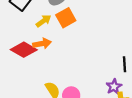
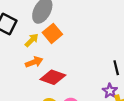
red diamond: (24, 50) -> (53, 77), moved

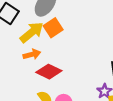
yellow arrow: (32, 40) -> (32, 32), size x1.6

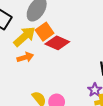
red diamond: (49, 72) -> (57, 43), moved

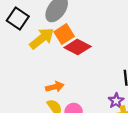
orange arrow: (25, 57) -> (55, 87), moved

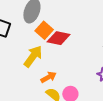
yellow arrow: (42, 38) -> (33, 56), moved

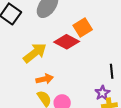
orange square: (44, 30) -> (83, 28), moved

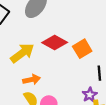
orange square: (83, 28) -> (82, 49), moved

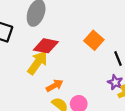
red diamond: (55, 42) -> (46, 46), moved

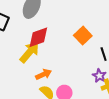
red diamond: (46, 46) -> (38, 37), turned -35

